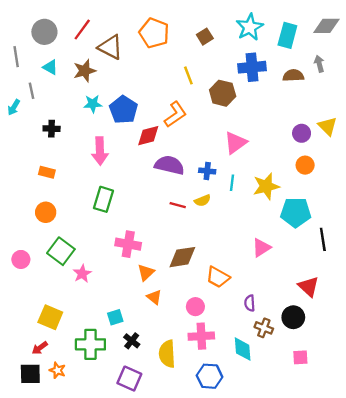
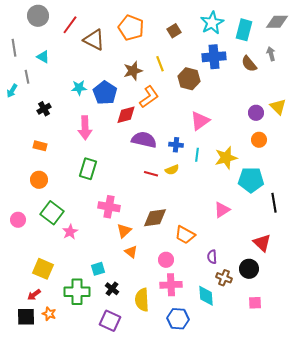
gray circle: (44, 32) -> (38, 16), moved
brown star: (85, 71) -> (133, 71), moved
brown semicircle: (293, 75) -> (249, 64), turned -126
black cross: (52, 129) -> (44, 109), turned -32

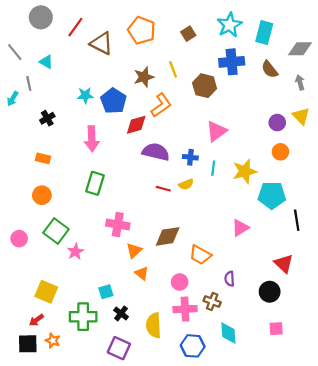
gray diamond: (277, 22) -> (300, 49), moved
gray line: (14, 48) -> (15, 52), turned -30
gray arrow: (271, 54) -> (300, 82), moved
brown cross: (224, 278) -> (212, 301), moved
cyan diamond: (206, 296) -> (228, 333), moved

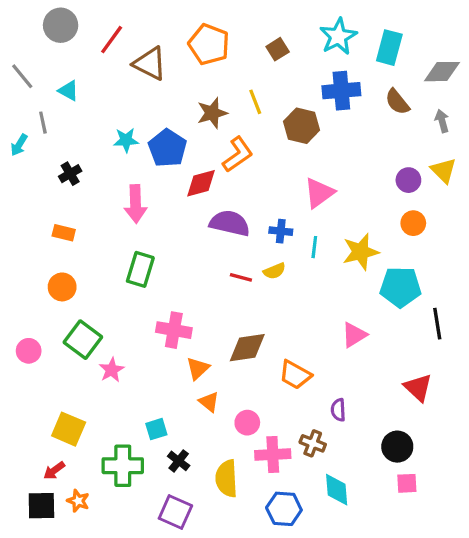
pink circle: (180, 282) -> (247, 423), moved
black circle: (270, 292) -> (397, 447), moved

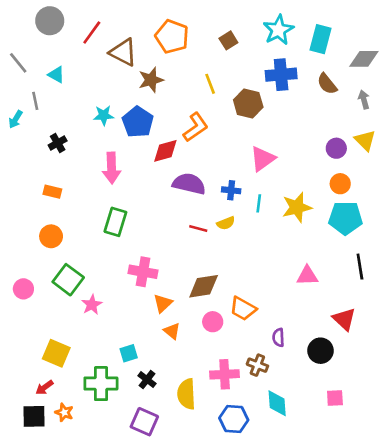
brown star: (212, 113) -> (151, 80), moved
cyan pentagon: (400, 287) -> (345, 218), moved
pink triangle: (354, 335) -> (307, 276), moved, turned 30
pink circle: (247, 423) -> (213, 322), moved
black circle: (397, 447) -> (320, 351), moved

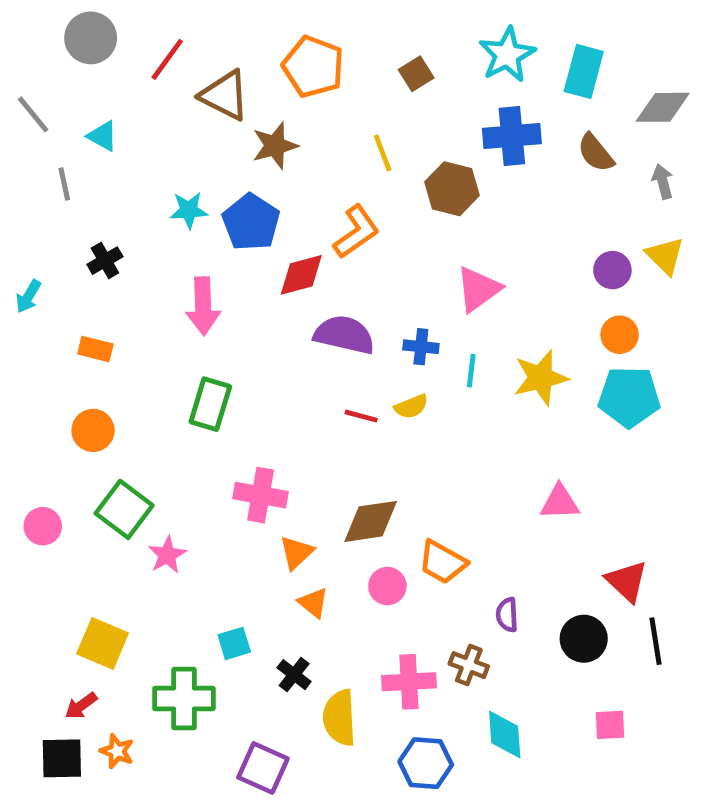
cyan arrow: (16, 119) -> (28, 296), moved
black line: (360, 267) -> (655, 641), moved
black cross: (147, 380) -> (294, 675), moved

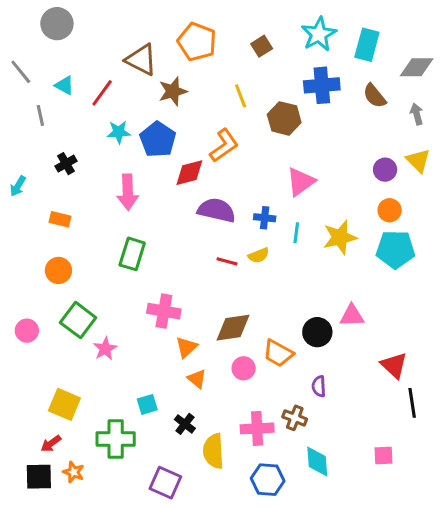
red line: (167, 59) -> (102, 93), moved
black circle: (584, 639) -> (317, 332), moved

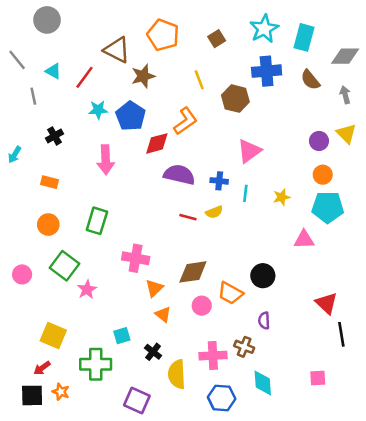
yellow star: (340, 237) -> (282, 197), size x0.6
green rectangle: (132, 254) -> (97, 221), moved
pink triangle: (352, 316) -> (304, 240), moved

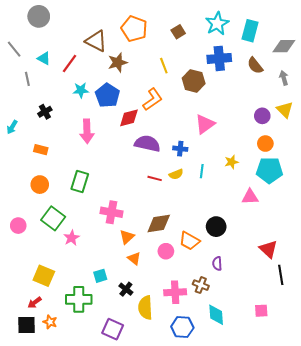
cyan line: (245, 193) -> (202, 171), moved

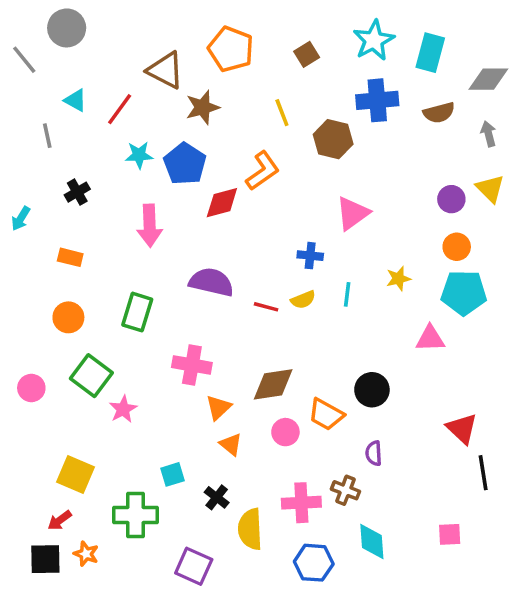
gray line: (14, 49) -> (24, 60), moved
brown semicircle: (255, 66) -> (439, 113), turned -66
purple semicircle: (147, 144) -> (211, 282), moved

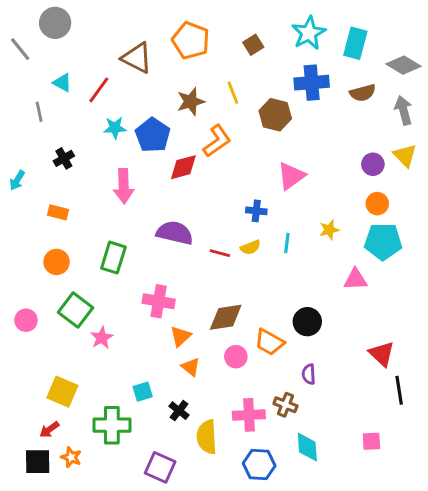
gray diamond: (488, 79) -> (404, 65), turned 32
brown star: (203, 107) -> (191, 102), moved
gray arrow: (488, 134) -> (404, 110), size x1.4

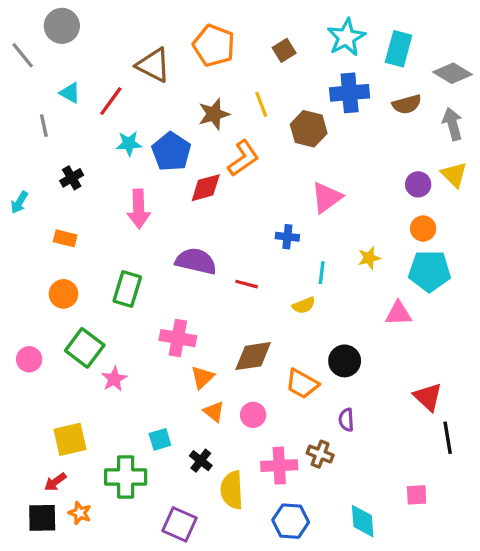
yellow semicircle: (250, 247) -> (304, 305), moved
pink circle: (236, 357) -> (253, 415), moved
yellow square: (62, 392) -> (70, 439), turned -36
cyan diamond: (307, 447) -> (363, 521), moved

